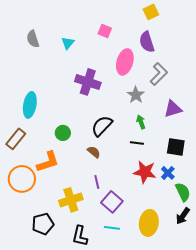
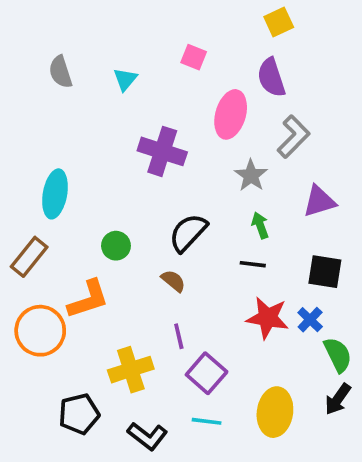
black L-shape: (80, 236) -> (147, 436), turned -65

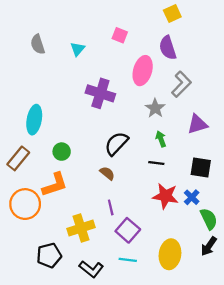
green circle: (116, 246) -> (62, 152), moved

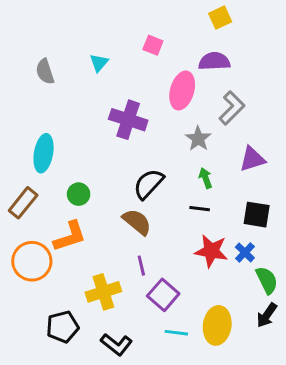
gray semicircle: (38, 44) -> (45, 72), moved
purple semicircle: (168, 48) -> (214, 61), turned 105
brown semicircle: (107, 173) -> (137, 222), size x1.5
cyan line: (128, 260) -> (176, 333), moved

